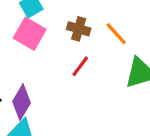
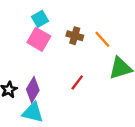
red line: (80, 66) -> (77, 82), moved

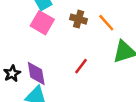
purple diamond: (33, 90) -> (36, 73), turned -40

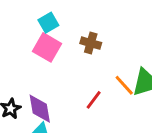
orange line: (106, 23) -> (124, 85), moved

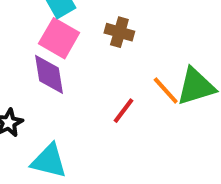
purple diamond: (40, 109) -> (49, 74), moved

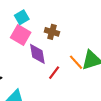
purple diamond: (49, 74) -> (37, 54), moved

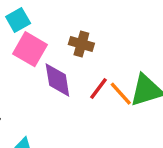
cyan square: (22, 17) -> (18, 20), moved
red line: (54, 73) -> (99, 89), moved

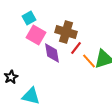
brown cross: (81, 44) -> (66, 32), size x1.5
red line: (99, 89) -> (76, 48), moved

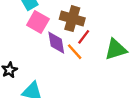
orange line: (89, 61) -> (75, 52), moved

